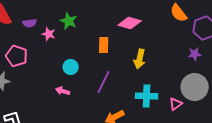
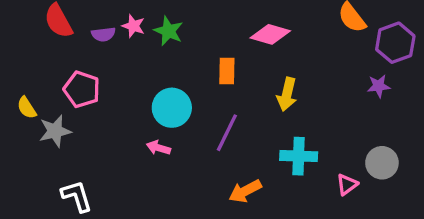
pink star: (49, 34) -> (133, 26), moved
cyan circle: (71, 67) -> (172, 108), size x1.5
gray circle: (195, 87) -> (382, 163), moved, size x0.7
pink triangle: (176, 104) -> (347, 184), moved

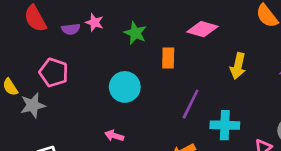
green star: (168, 31) -> (135, 33), moved
yellow arrow: (287, 94) -> (238, 66), moved
purple line: (227, 133) -> (191, 104), moved
pink arrow: (158, 148) -> (114, 136), moved

